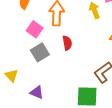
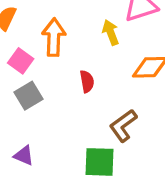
red semicircle: (67, 43) -> (87, 81), moved

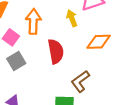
red semicircle: (87, 81) -> (56, 51), size x1.6

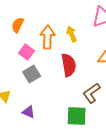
yellow arrow: (72, 18) -> (72, 34), moved

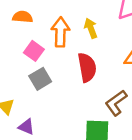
orange semicircle: (18, 25) -> (23, 17), turned 70
purple triangle: (29, 112) -> (26, 127), moved

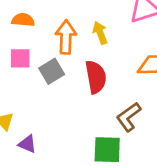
pink square: (34, 51) -> (20, 58), moved, turned -36
gray square: (40, 79) -> (52, 71), moved

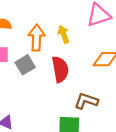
brown L-shape: (129, 117) -> (86, 101), turned 55

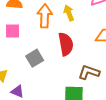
gray square: (25, 65) -> (35, 58), moved

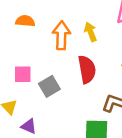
pink square: (12, 31) -> (23, 74), moved

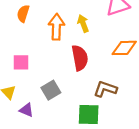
orange semicircle: (25, 21) -> (23, 13), turned -77
gray square: (49, 86) -> (51, 90), moved

